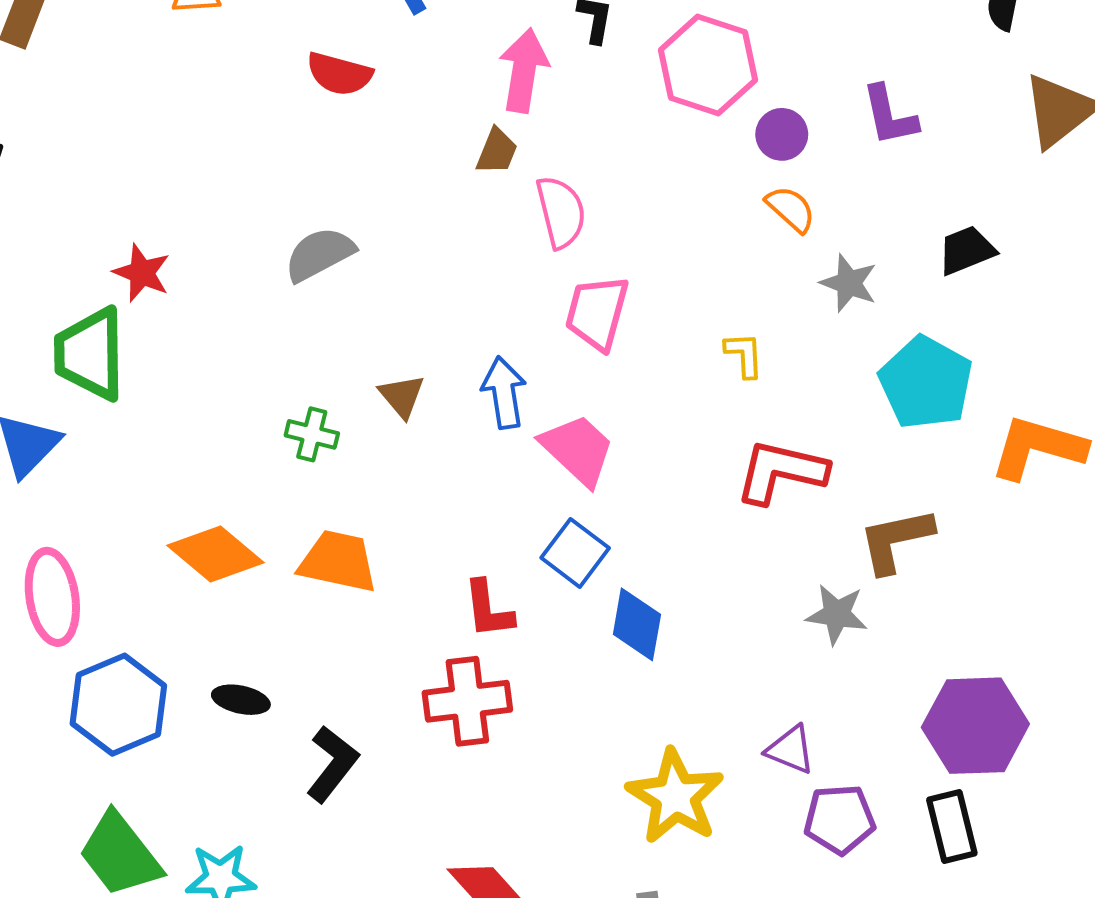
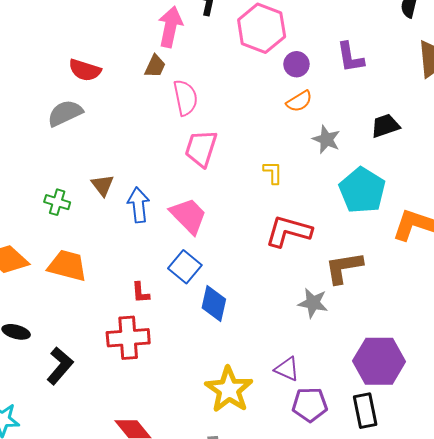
red semicircle: (339, 74) -> (85, 70), moved
orange semicircle: (791, 209) -> (299, 101), turned 104
blue arrow: (504, 393) -> (138, 205), moved
red L-shape: (488, 609) -> (141, 293), size x0.7

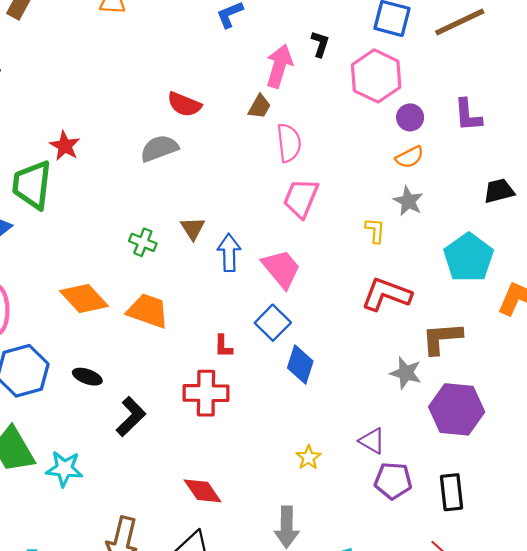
gray star: (326, 139) -> (408, 201), moved
purple hexagon: (379, 361) -> (457, 409), moved
yellow star: (229, 390) -> (308, 457), size x0.5

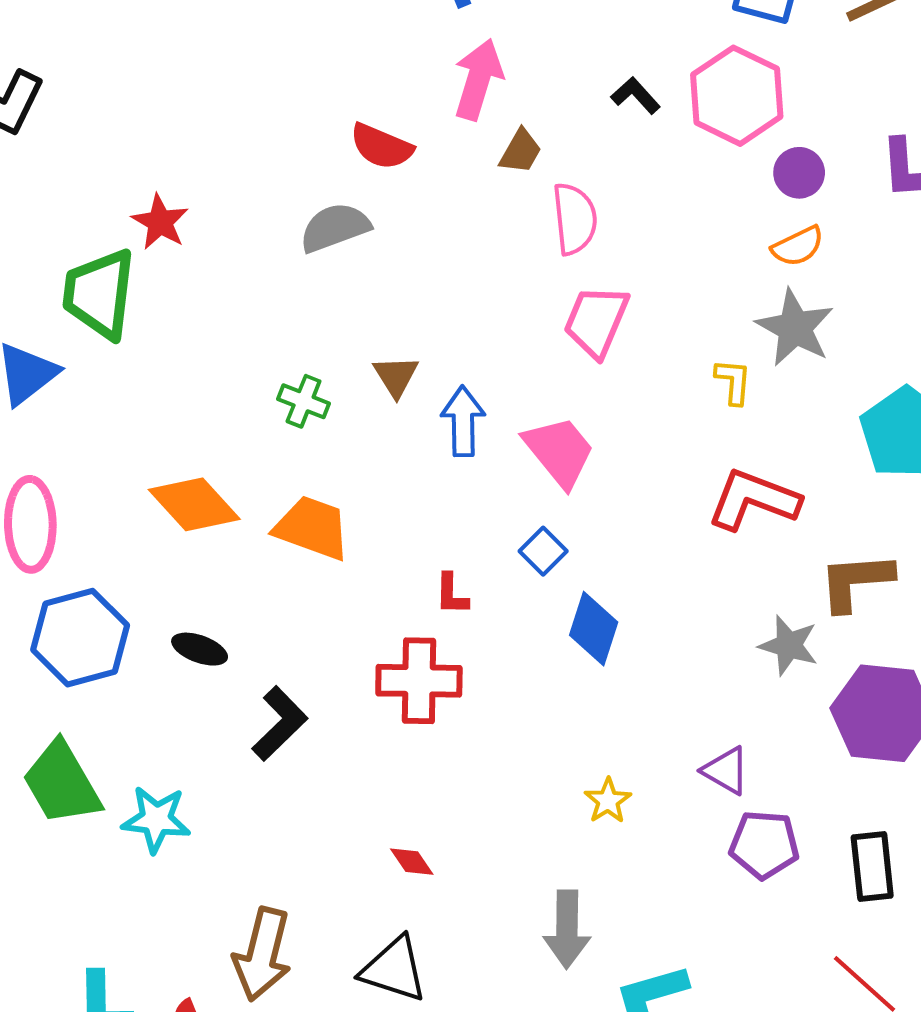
black L-shape: (320, 44) -> (636, 95), moved, turned -60
pink arrow: (279, 66) -> (478, 79), moved
gray star: (408, 201) -> (795, 328), size x1.4
blue square: (273, 323) -> (543, 551), size x0.7
red diamond: (203, 491) -> (412, 862), size x0.6

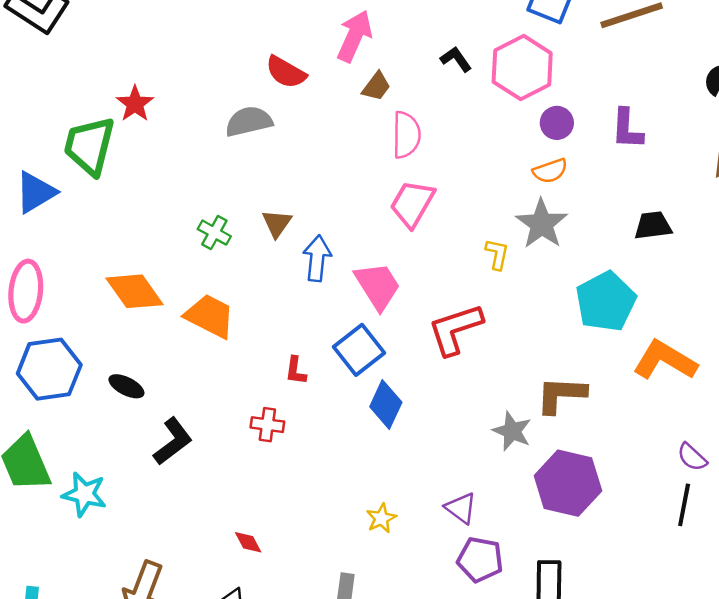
red L-shape: (754, 500) -> (455, 329), moved, turned -46
blue square: (543, 551) -> (359, 350), size x1.6
red cross: (419, 681) -> (267, 425), size x0.6

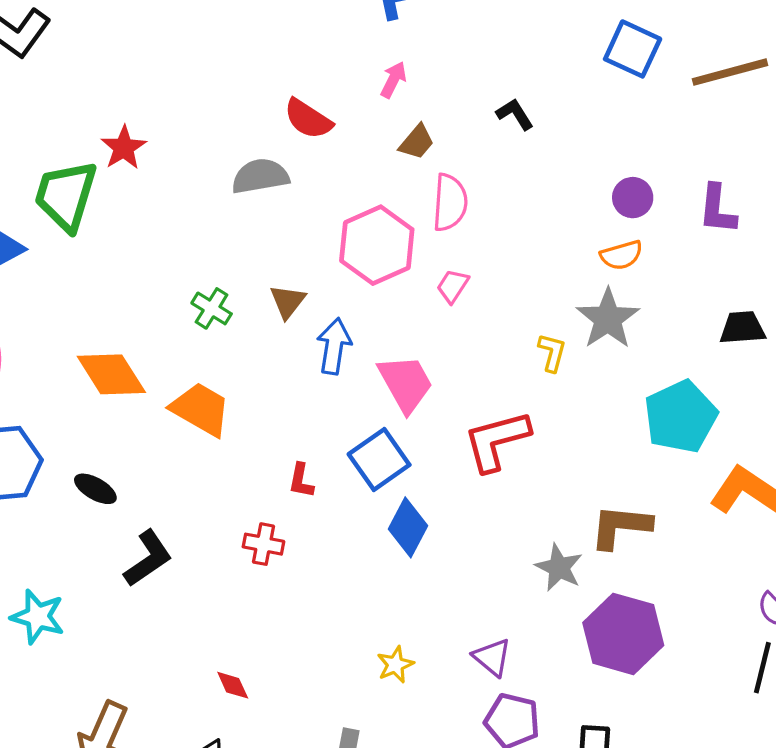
pink arrow: (354, 36) -> (393, 80), size x0.6
pink hexagon: (522, 67) -> (377, 245), moved
pink trapezoid: (412, 204) -> (453, 286), size x0.6

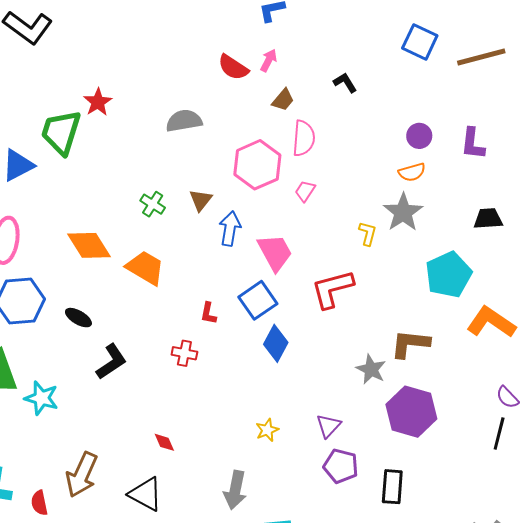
red semicircle: (308, 119) -> (233, 67), moved
purple triangle: (492, 657) -> (328, 426), turned 32

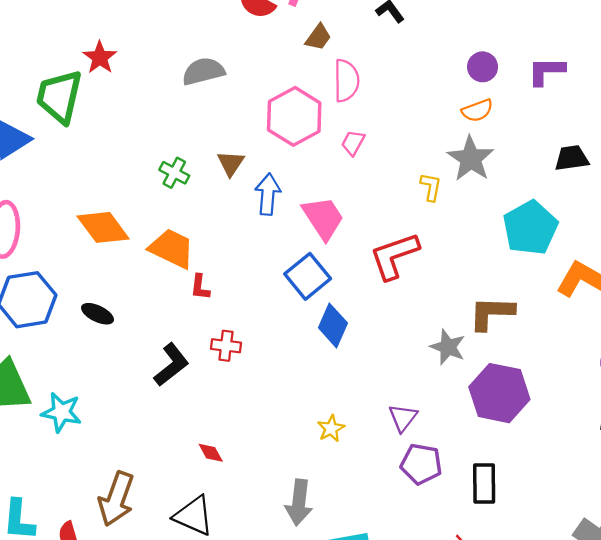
purple L-shape: (473, 144) -> (546, 71), turned 88
red L-shape: (208, 313) -> (200, 287), moved
black L-shape: (111, 362) -> (171, 365), moved

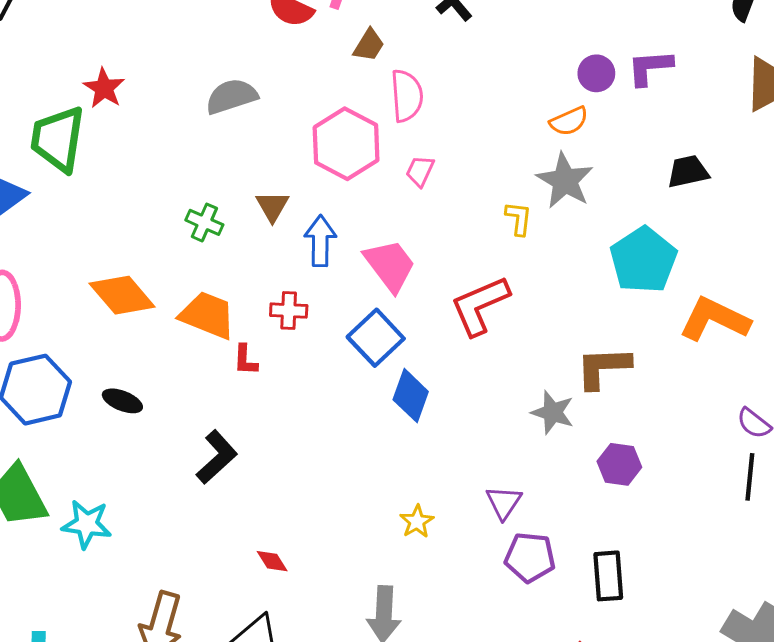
purple circle: (483, 67) -> (596, 73), moved
red cross: (226, 346) -> (289, 311), moved
purple hexagon: (499, 393) -> (619, 464), size x0.6

